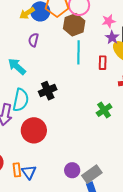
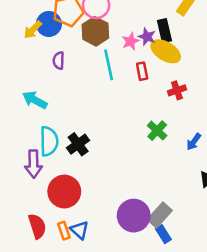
pink star: (109, 21) -> (131, 41), moved
purple semicircle: (33, 40) -> (59, 61), moved
black cross: (48, 91) -> (78, 144), moved
red circle: (34, 130) -> (64, 192), moved
purple circle: (72, 170) -> (134, 216), size x1.6

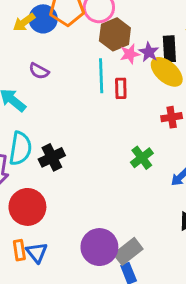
brown hexagon: (95, 31) -> (115, 34), moved
purple semicircle: (59, 61) -> (39, 71), moved, turned -72
red rectangle: (142, 71) -> (121, 88), moved

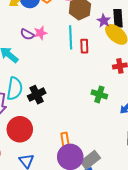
pink star: (130, 54) -> (40, 33), moved
green cross: (142, 158) -> (99, 94), turned -35
orange rectangle: (19, 250) -> (65, 139), moved

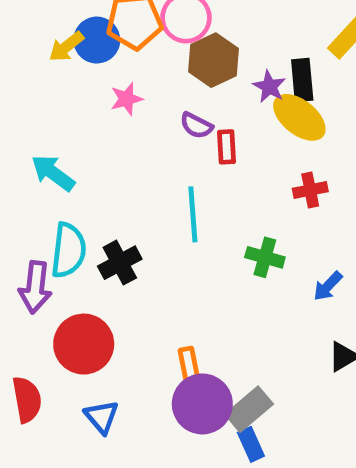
pink star: (40, 33) -> (126, 99), moved
purple semicircle: (27, 34) -> (196, 125), moved
cyan line: (71, 37) -> (193, 214), moved

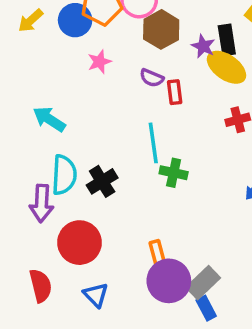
yellow arrow: (66, 47) -> (31, 21), moved
green cross: (265, 257) -> (174, 173), moved

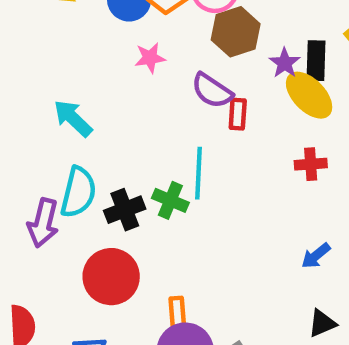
purple semicircle: (152, 78) -> (212, 91), size x1.4
green cross: (174, 173) -> (170, 200), moved
red circle: (79, 243) -> (111, 277), moved

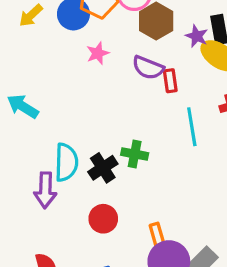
cyan arrow: (73, 118) -> (23, 106), moved
cyan line: (199, 173) -> (192, 127), moved
red circle: (111, 277) -> (103, 219), size x0.7

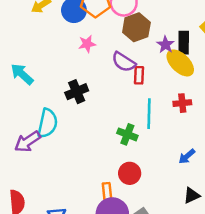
green cross: (135, 154) -> (127, 134), moved
black cross: (103, 168) -> (77, 92), moved
purple arrow: (45, 190) -> (27, 142), turned 44
red circle: (103, 219) -> (130, 173), moved

